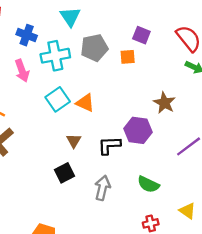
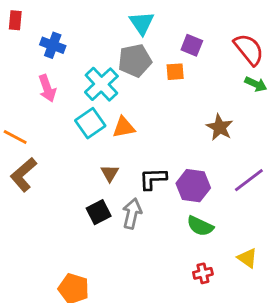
cyan triangle: (70, 17) -> (142, 23), moved
cyan cross: (55, 56) -> (101, 84), moved, turned -32
orange triangle: (85, 103) -> (124, 127), turned -36
purple hexagon: (138, 130) -> (193, 186), moved
gray arrow: (102, 188) -> (132, 214), moved

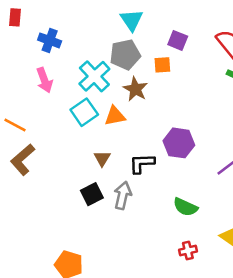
brown star: (220, 127) -> (135, 89), moved
purple hexagon: (193, 186) -> (179, 143), moved

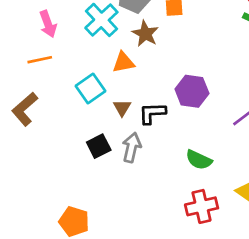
cyan square: (84, 112) -> (90, 89), moved
orange line: (15, 125) -> (40, 60), moved, turned -40
brown triangle: (102, 158) -> (122, 108), moved
red cross: (188, 251) -> (202, 206), size x1.6

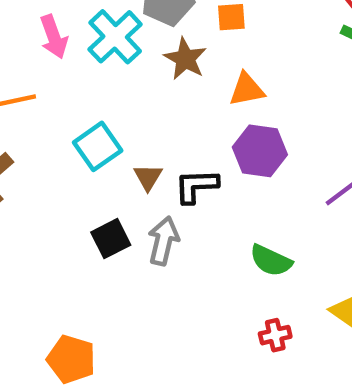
pink arrow: (48, 24) -> (54, 37), moved
orange triangle: (123, 62) -> (247, 89), moved
red cross: (202, 206) -> (275, 335), size x0.6

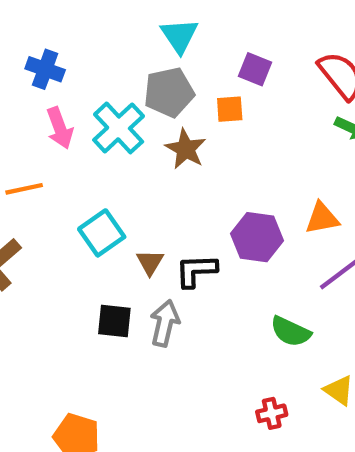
orange triangle: (247, 89) -> (322, 218), moved
black square: (111, 239) -> (114, 321), turned 33
green semicircle: (271, 261) -> (291, 332), moved

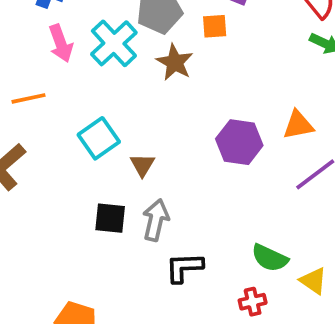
black L-shape: (196, 271) -> (184, 267), moved
green semicircle: (291, 332) -> (270, 258), moved

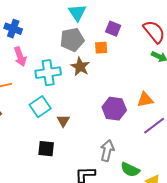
cyan cross: (114, 43) -> (48, 73), moved, turned 35
gray arrow: (156, 220) -> (107, 151), moved

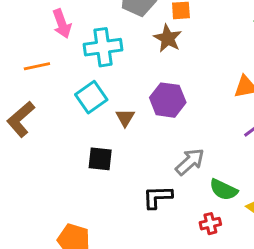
brown star: (80, 67) -> (168, 38), moved
purple hexagon: (114, 109) -> (168, 100), moved
gray arrow: (107, 151) -> (190, 162), turned 35

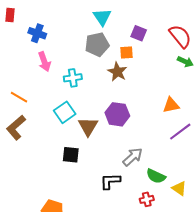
cyan cross: (103, 47) -> (73, 78), size x0.7
orange line: (37, 66) -> (19, 97), moved, turned 42
brown triangle: (125, 118) -> (88, 126), size x1.5

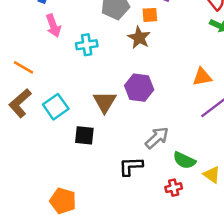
cyan square: (65, 112) -> (56, 107), moved

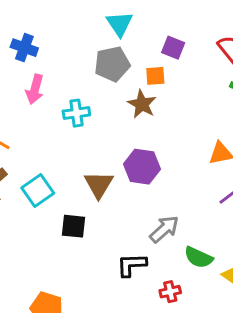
pink arrow: (53, 26) -> (35, 89), turned 35
red cross: (174, 188) -> (170, 292), moved

